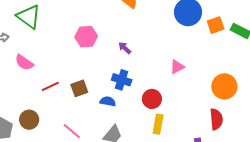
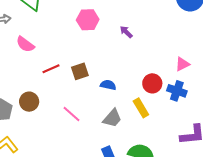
pink triangle: (177, 67) -> (182, 64), moved
blue cross: (122, 80) -> (177, 91), moved
yellow rectangle: (158, 124) -> (141, 108), moved, turned -42

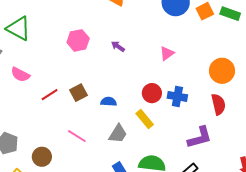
pink triangle: (182, 64) -> (167, 53), moved
brown circle: (29, 102) -> (42, 157), moved

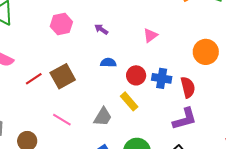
brown square: (78, 93) -> (63, 76), size x1.4
blue semicircle: (109, 102) -> (108, 63), moved
red semicircle: (218, 104) -> (188, 87), moved

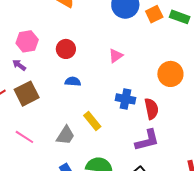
purple arrow: (101, 29) -> (19, 65), moved
red circle: (136, 75) -> (66, 49), moved

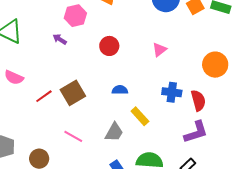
pink hexagon: (27, 41) -> (75, 16), moved
purple arrow: (19, 65) -> (60, 39), moved
blue semicircle: (73, 82) -> (120, 90), moved

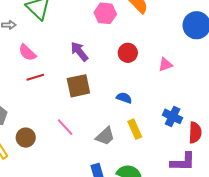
purple arrow: (60, 39) -> (79, 51), moved, size x1.5
pink triangle: (159, 50) -> (165, 64), moved
red line: (44, 96) -> (35, 77), moved

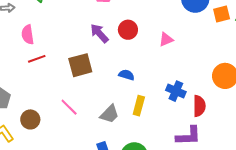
purple arrow: (79, 51) -> (99, 33), moved
pink semicircle: (27, 53) -> (28, 35), turned 42
yellow rectangle: (135, 129) -> (139, 106), turned 42

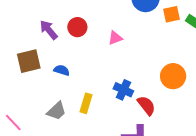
blue semicircle: (126, 75) -> (62, 70), moved
red semicircle: (199, 106) -> (146, 105), turned -40
pink line: (69, 107) -> (13, 123), moved

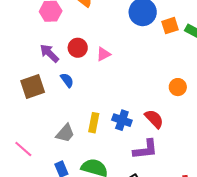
pink triangle: (115, 38) -> (103, 54), moved
blue semicircle: (62, 70) -> (67, 80), moved, turned 42
orange circle: (173, 76) -> (178, 87), size x0.7
blue cross: (123, 90) -> (122, 120), moved

